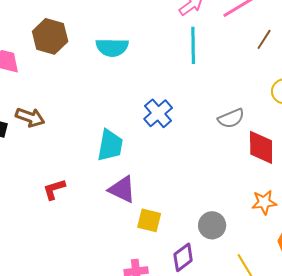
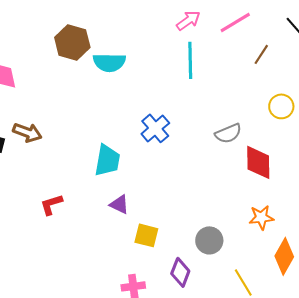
brown hexagon: (50, 36) -> (72, 42), moved
purple triangle: (122, 189) -> (119, 204), size x0.7
purple diamond: (183, 257) -> (180, 272), turned -32

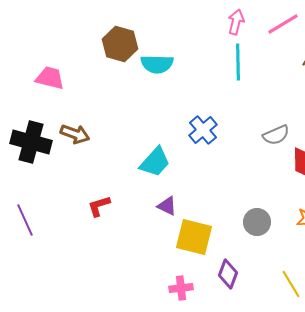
pink arrow: (188, 20) -> (236, 22), turned -40
cyan trapezoid: (107, 160) -> (155, 162), turned 32
yellow square: (146, 235) -> (194, 237), size x1.5
gray circle: (209, 240) -> (257, 222), moved

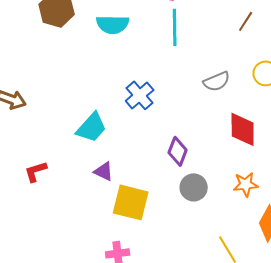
cyan semicircle: (157, 64) -> (113, 24), moved
gray semicircle: (276, 135) -> (217, 81), moved
purple diamond: (228, 274) -> (178, 151), moved

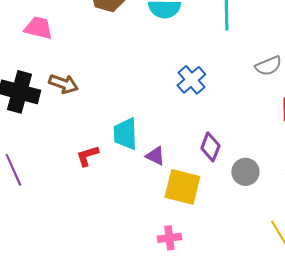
cyan trapezoid: (92, 127) -> (125, 134), moved, turned 136
purple diamond: (178, 151) -> (210, 147), moved

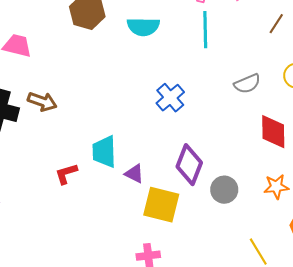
purple diamond: (210, 147) -> (189, 165), size x1.4

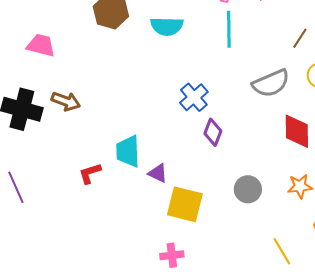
brown line: (276, 24) -> (300, 38), moved
gray semicircle: (247, 84) -> (271, 83), size x1.4
purple diamond: (189, 165) -> (213, 132), moved, size x0.7

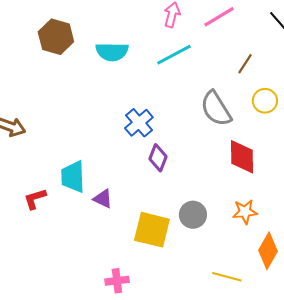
cyan line: (229, 29) -> (174, 55), turned 63
gray semicircle: (271, 83) -> (216, 109), turned 81
yellow square: (185, 204) -> (152, 230), moved
yellow line: (282, 251) -> (227, 277), turned -44

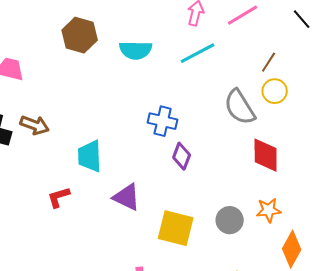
yellow circle: (265, 101) -> (275, 91), moved
blue cross: (139, 123) -> (163, 121), turned -36
cyan trapezoid: (73, 177) -> (90, 156), moved
purple triangle: (103, 199) -> (127, 197), size x1.4
gray circle: (193, 215) -> (230, 220), moved

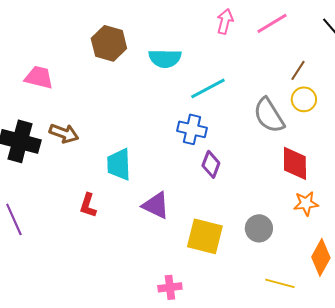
cyan line: (198, 53) -> (208, 88), moved
red L-shape: (59, 197) -> (88, 205), turned -55
orange star: (269, 210) -> (306, 203), moved

